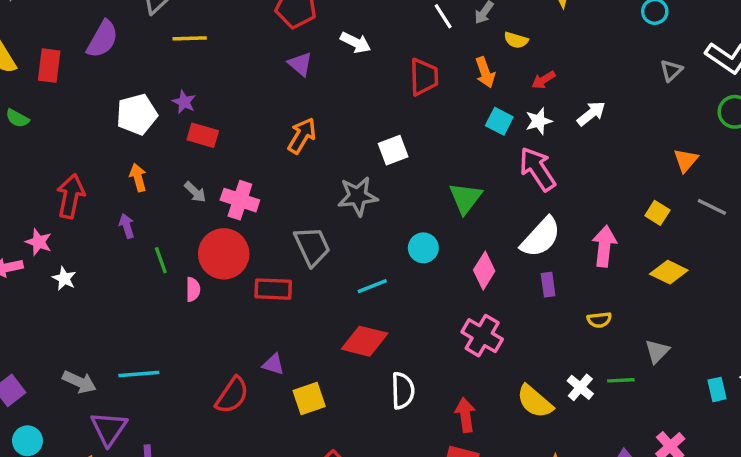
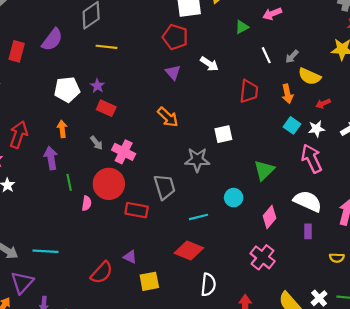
yellow semicircle: (516, 40) -> (309, 76), size x1.5
orange arrow: (302, 136) -> (168, 117), turned 95
purple arrow: (127, 226) -> (51, 158), size x1.5
white semicircle: (541, 237) -> (308, 201), turned -116

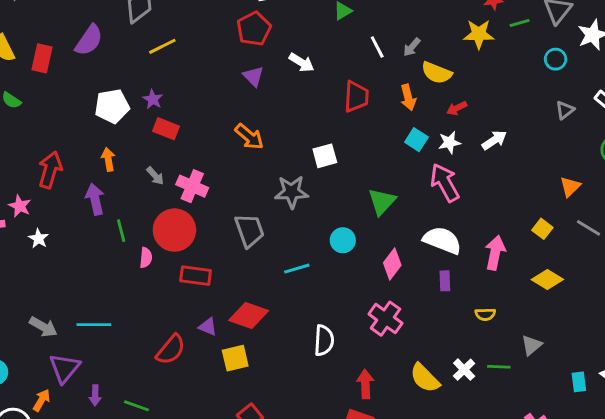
red pentagon: (175, 37) -> (254, 29), turned 30
yellow line: (106, 47) -> (162, 46), turned -30
red rectangle: (137, 210) -> (196, 276), moved
red diamond: (189, 251) -> (249, 315), moved
white semicircle: (208, 285) -> (324, 340), moved

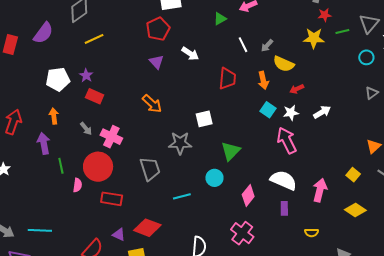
green triangle: (382, 202) -> (231, 151), moved

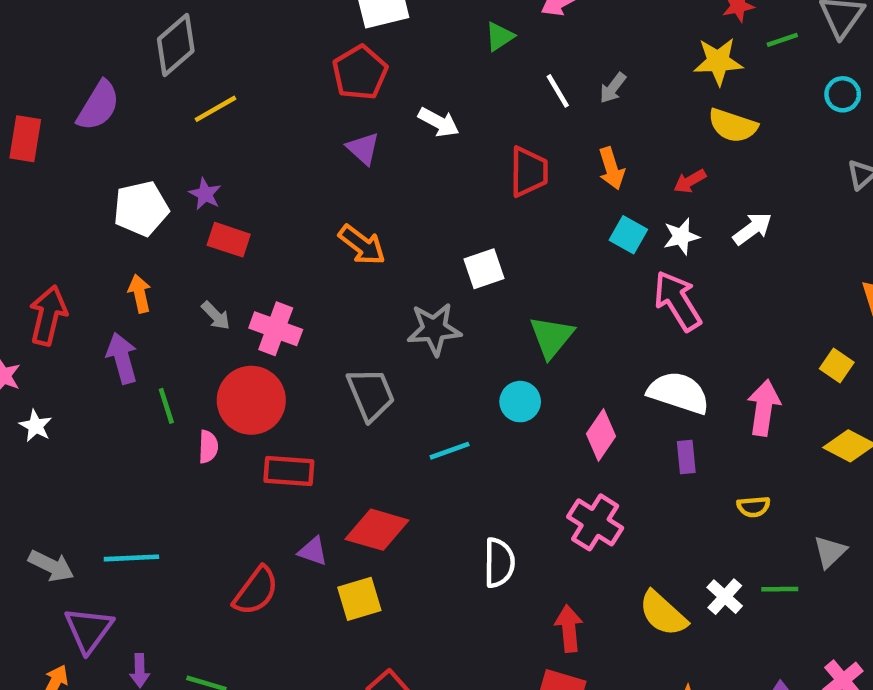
yellow semicircle: (284, 64) -> (733, 126), moved

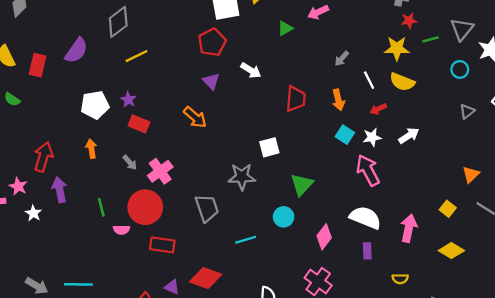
white line: (558, 91) -> (369, 80), moved
orange arrow: (362, 245) -> (195, 117), moved
pink cross: (276, 329) -> (160, 171), turned 30
purple arrow: (122, 358) -> (60, 190), moved
pink semicircle: (208, 447) -> (122, 230), turned 84

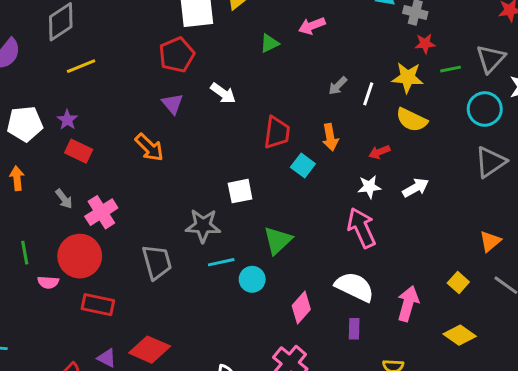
cyan circle: (460, 69) -> (485, 109), size x1.5
white line: (369, 80) -> (368, 94), moved, turned 42
gray triangle: (467, 111) -> (490, 162), size x1.6
cyan square: (345, 135) -> (303, 165), moved
cyan line: (246, 240) -> (221, 262), moved

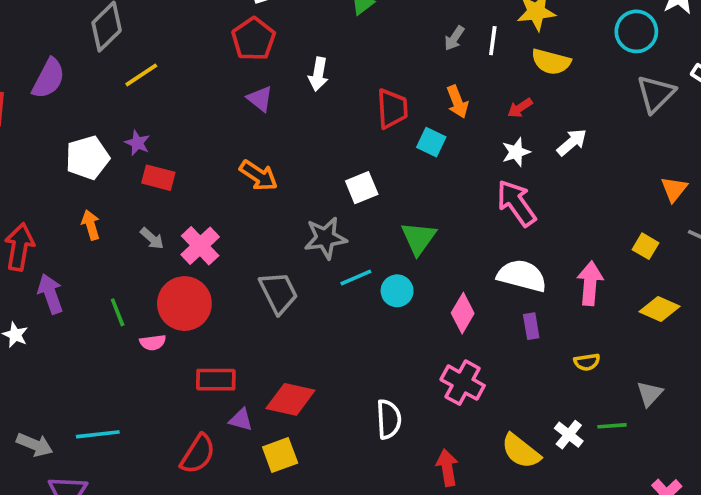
white arrow: (223, 93) -> (318, 74), turned 75
orange arrow: (149, 147) -> (259, 176), moved
red rectangle: (98, 305) -> (216, 380), moved

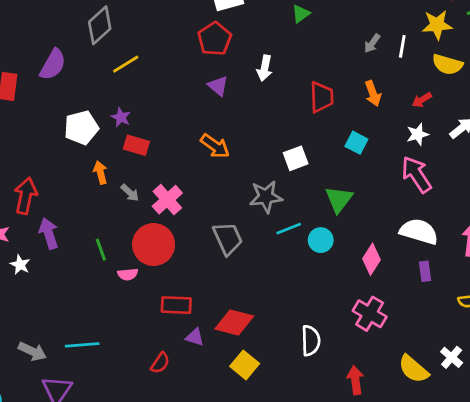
cyan square: (431, 142) -> (356, 143), moved
orange arrow: (91, 225) -> (100, 173), moved
red semicircle: (198, 454) -> (160, 363), size x0.7
yellow square: (280, 455) -> (245, 365), moved, turned -32

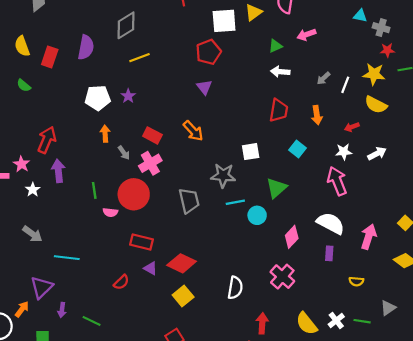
purple semicircle: (53, 64) -> (86, 47), turned -30
white arrow: (265, 68) -> (280, 72), moved, turned 72
red rectangle: (136, 145) -> (152, 135), moved
gray arrow: (32, 351) -> (32, 234), moved

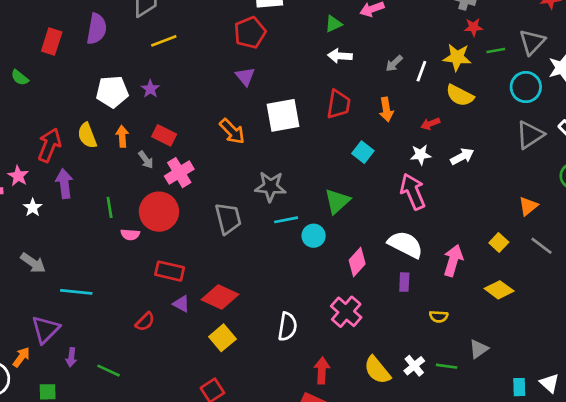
yellow semicircle: (22, 46) -> (87, 135), moved
red rectangle: (152, 135) -> (164, 135), moved
white square: (251, 152) -> (283, 115), moved, size x1.5

